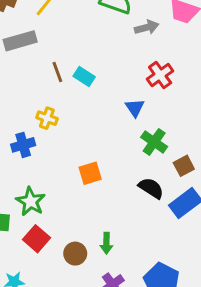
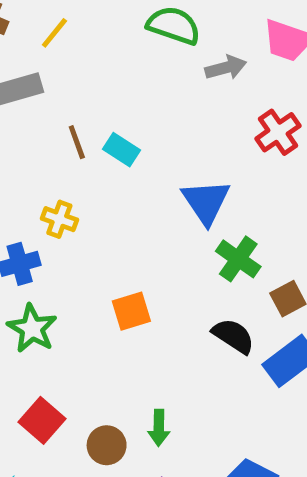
red cross: (160, 75) -> (278, 132), moved
blue triangle: (135, 108) -> (206, 202), size x1.5
green star: (31, 201) -> (32, 328), moved

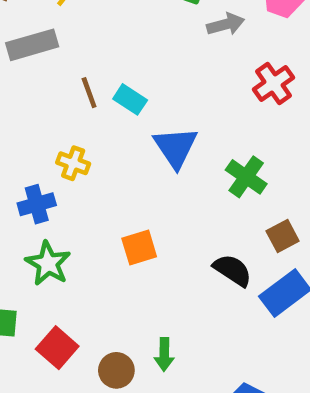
blue triangle: (206, 202) -> (176, 147), moved
green cross: (238, 259) -> (246, 177), moved

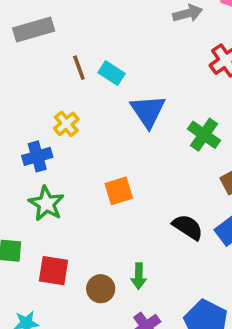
yellow cross: (73, 163) -> (66, 124), turned 30
black semicircle: (232, 270) -> (188, 227), moved
red square: (57, 348) -> (54, 271), turned -32

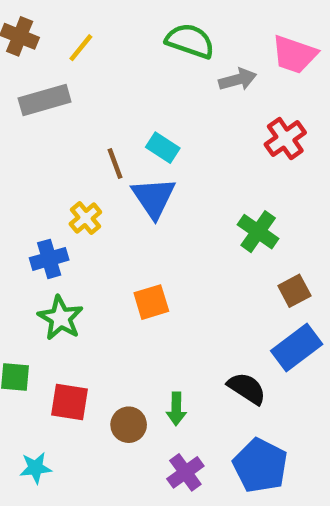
brown line: (79, 68) -> (115, 164), moved
cyan rectangle: (112, 73) -> (163, 148), moved
blue triangle: (148, 111) -> (154, 198), moved
black semicircle: (188, 227) -> (247, 388), moved

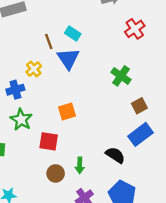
red square: (70, 402) -> (49, 141), moved

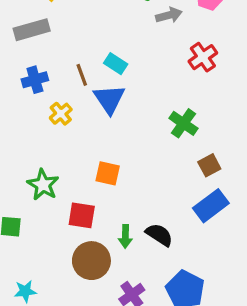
blue cross: (15, 90) -> (35, 80), moved
orange square: (67, 111) -> (108, 173), turned 30
black semicircle: (115, 155) -> (159, 235), moved
green arrow: (80, 165) -> (125, 236), moved
brown circle: (56, 173) -> (91, 261), size x1.5

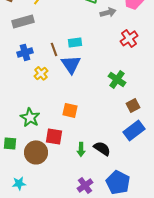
cyan rectangle: (116, 64) -> (75, 42), turned -40
brown circle: (91, 261) -> (36, 152), moved

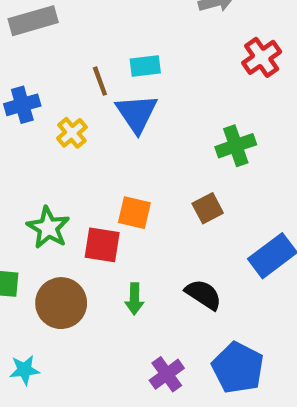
blue cross: (25, 52) -> (22, 105), moved
green cross: (117, 79) -> (236, 146), turned 36
brown square: (133, 105) -> (208, 208), moved
red square: (54, 136) -> (102, 245), moved
green arrow: (81, 149) -> (134, 299), moved

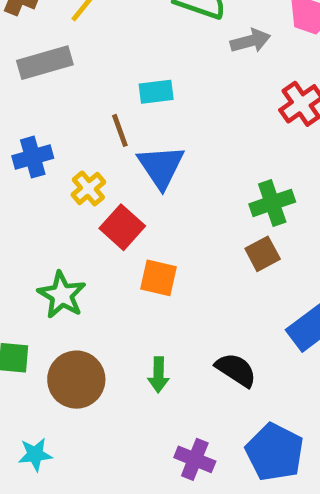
cyan rectangle: (145, 66) -> (156, 92), moved
brown square: (208, 208) -> (263, 254), moved
red square: (102, 245) -> (122, 227), moved, turned 33
purple cross: (167, 374) -> (195, 459), turned -32

